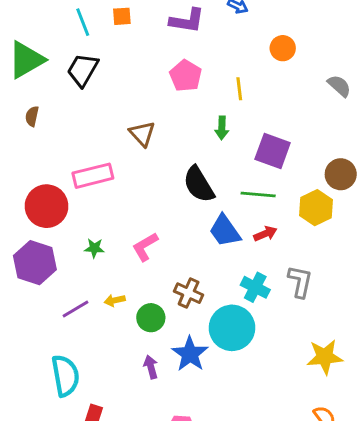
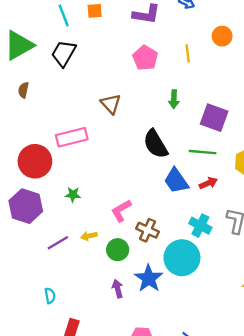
yellow line: (239, 89) -> (188, 53), moved
pink L-shape: (145, 247) -> (121, 211), moved
cyan semicircle: (65, 376) -> (50, 296), size x0.5

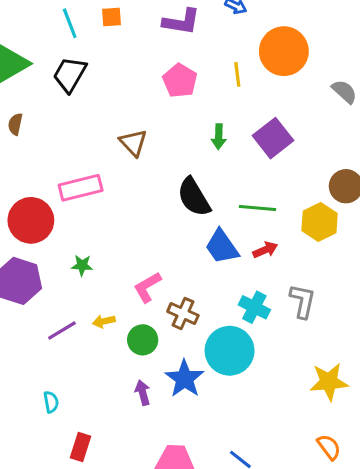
orange circle: (222, 36) -> (284, 51), size x1.8
purple square: (214, 118) -> (273, 138), moved, turned 32

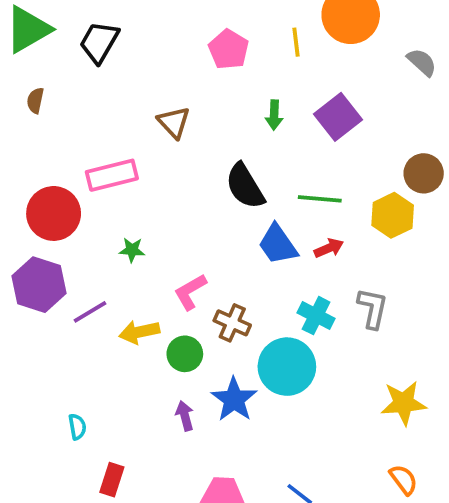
green star: (82, 265) -> (132, 250), moved
yellow arrow: (104, 321) -> (139, 332), size x1.5
purple line: (62, 331) -> (90, 312), moved

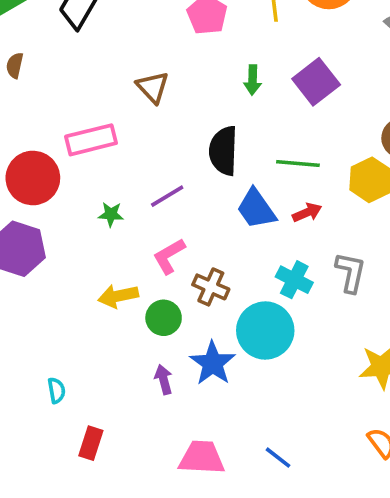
black semicircle: (245, 186) -> (223, 151), turned 33
purple line: (90, 312) -> (167, 196), moved

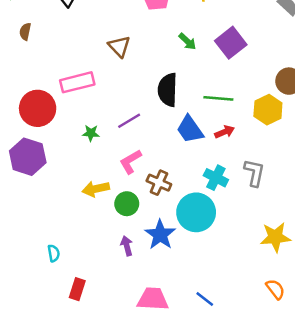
green arrow: (253, 80) -> (187, 41), turned -48

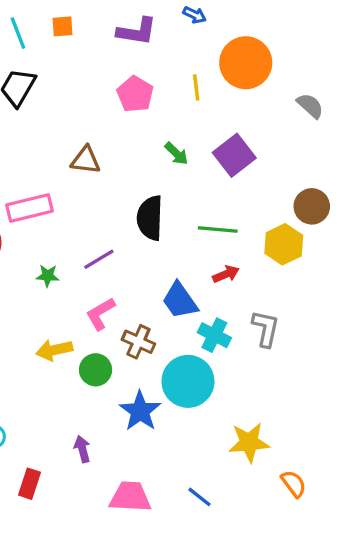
brown triangle: (119, 46) -> (86, 160), turned -40
blue trapezoid: (190, 129) -> (180, 300), moved
yellow star: (275, 237) -> (249, 442), moved
purple arrow: (127, 246) -> (82, 449), moved

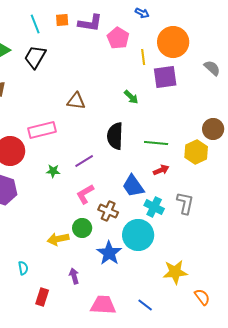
purple L-shape: (137, 31) -> (90, 23), moved
pink pentagon: (135, 94) -> (118, 38), moved
purple square: (234, 155) -> (165, 77), moved, turned 30
yellow arrow: (54, 350) -> (58, 239), moved

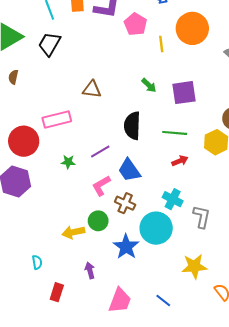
purple square: (165, 77) -> (184, 93), moved
blue trapezoid: (133, 186) -> (129, 170), moved
gray L-shape: (185, 203) -> (202, 217), moved
pink trapezoid: (103, 305) -> (120, 300), turned 108

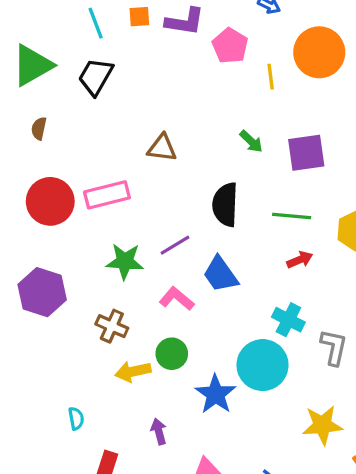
red circle: (24, 141) -> (50, 201), moved
green star: (68, 162) -> (125, 261), size x1.6
pink L-shape: (101, 186) -> (177, 299), turned 70
brown cross: (125, 203) -> (112, 326), moved

